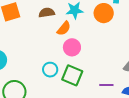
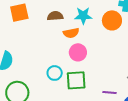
orange semicircle: (64, 28) -> (71, 33), turned 35
green square: (72, 75) -> (76, 80), turned -30

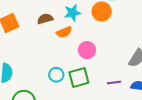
pink circle: (78, 52) -> (87, 50), moved

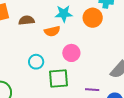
brown semicircle: (45, 19) -> (27, 20), moved
cyan circle: (56, 75) -> (36, 62), moved

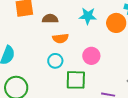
orange semicircle: (52, 31) -> (60, 38), moved

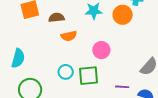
cyan circle: (55, 61) -> (66, 72), moved

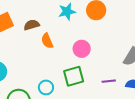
orange semicircle: (69, 36) -> (47, 41), turned 91
cyan circle: (66, 72) -> (46, 87), moved

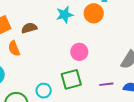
orange semicircle: (47, 41) -> (14, 48), moved

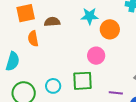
orange circle: (94, 13) -> (110, 29), moved

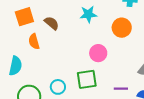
brown semicircle: (52, 22) -> (52, 23), turned 49
orange circle: (110, 29) -> (122, 28), moved

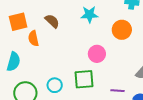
orange square: (24, 17) -> (18, 22), moved

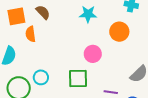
brown semicircle: (52, 21) -> (43, 12), moved
cyan circle: (55, 85) -> (41, 77), moved

